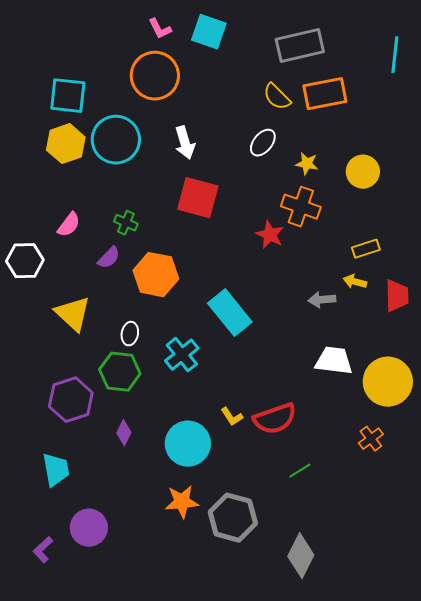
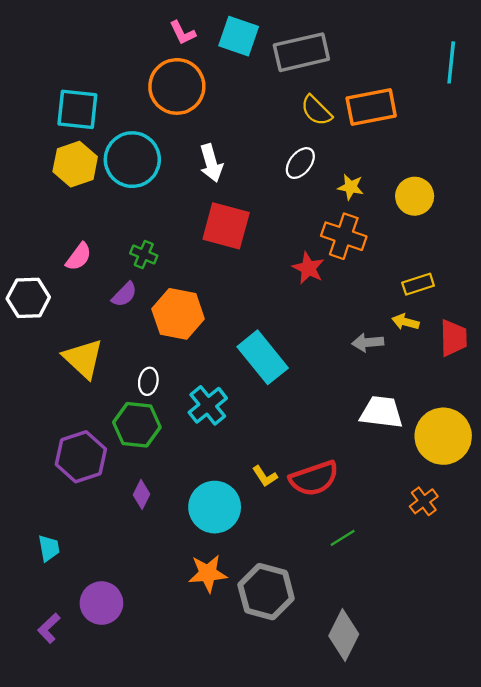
gray rectangle: (300, 46) -> (301, 52), moved
cyan trapezoid: (56, 470) -> (49, 548), moved, size x0.7

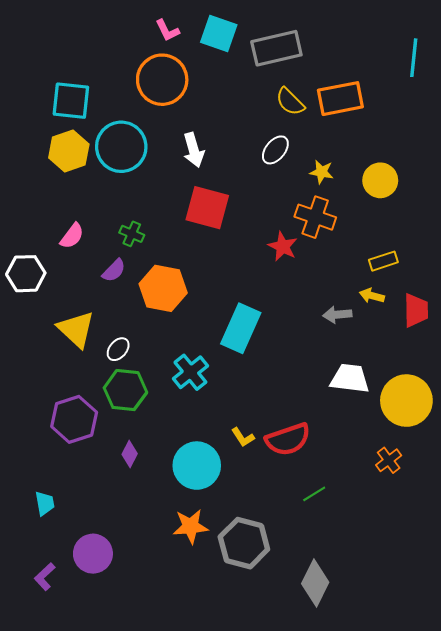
cyan rectangle: (263, 357) -> (241, 328), turned 63
white ellipse: (148, 381) -> (118, 349), moved, turned 30

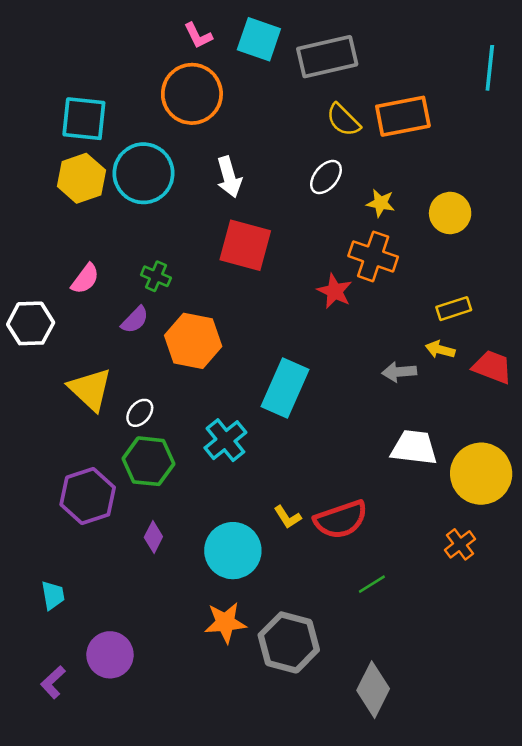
red trapezoid: (416, 310) -> (492, 367), turned -68

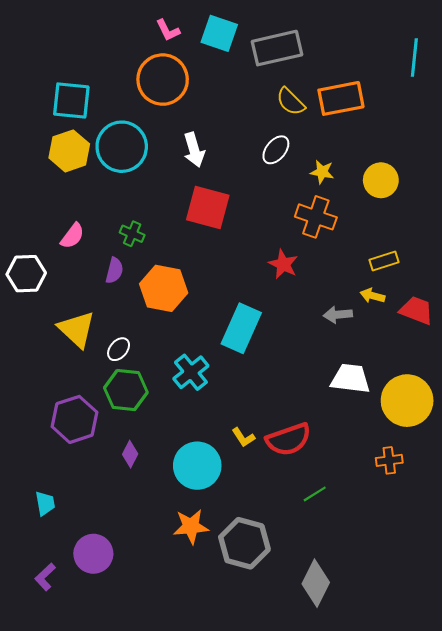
red star: (335, 291) -> (283, 264), moved
purple semicircle: (135, 320) -> (114, 270), turned -30
orange cross: (460, 544) -> (389, 460), turned 30

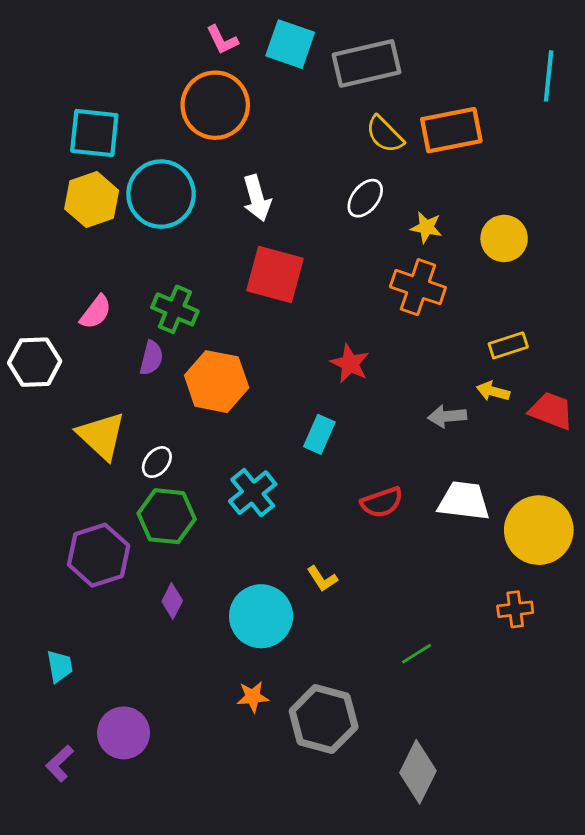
green cross: (132, 234) -> (175, 309), size x1.4
red star: (283, 264) -> (350, 363), moved
cyan rectangle: (241, 328) -> (319, 434), size x0.6
red semicircle: (288, 439) -> (382, 502), moved, size x0.7
orange star: (191, 526) -> (253, 697), size x0.7

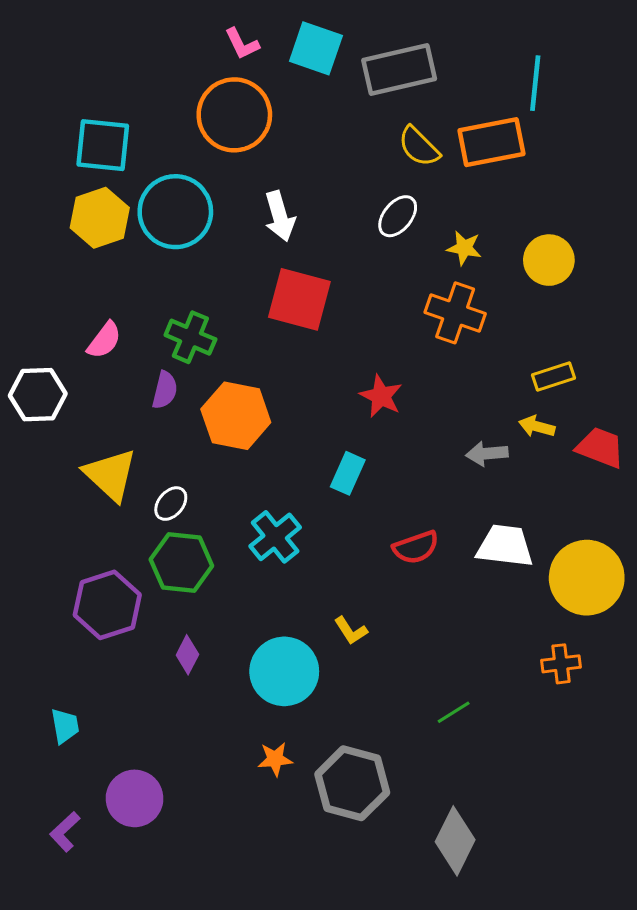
cyan line: (549, 76) -> (535, 83), moved

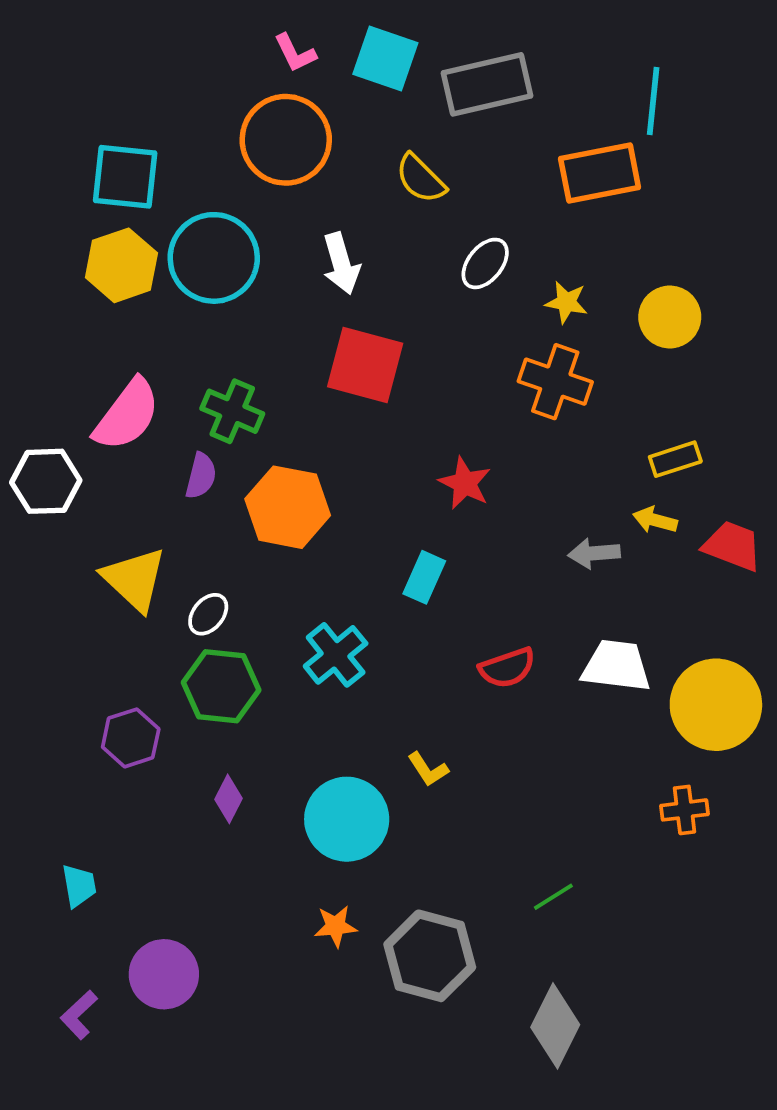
yellow semicircle: (419, 147) -> (421, 179), moved
pink semicircle: (104, 340) -> (127, 415), size x1.6
purple hexagon: (107, 605) -> (131, 738), size x0.7
green line: (454, 712) -> (553, 897), moved

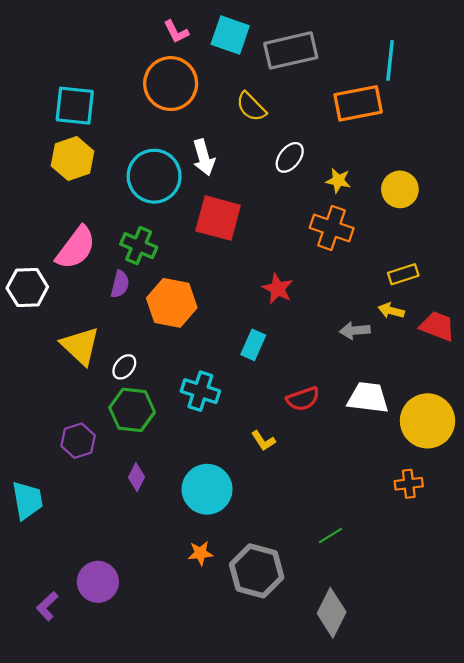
cyan circle: (214, 258) -> (154, 176), moved
cyan cross: (336, 655) -> (200, 391), turned -33
yellow L-shape: (428, 769) -> (263, 441), moved
cyan trapezoid: (79, 886) -> (27, 500), moved, size x1.5

